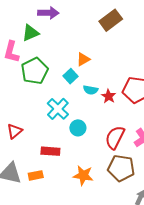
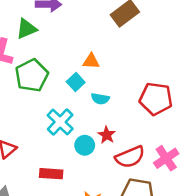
orange triangle: (83, 59) -> (91, 61), turned 32
red star: (109, 96) -> (107, 135), moved
red semicircle: (115, 137) -> (130, 157), turned -140

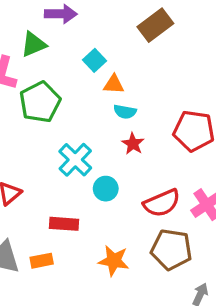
cyan square: (76, 82) -> (94, 60), moved
cyan semicircle: (100, 99) -> (125, 112), moved
red star: (107, 135) -> (133, 144), moved

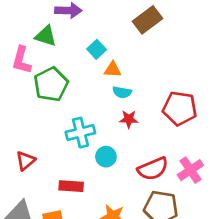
green triangle: (34, 44) -> (46, 36), turned 40
red star: (133, 144) -> (129, 119), turned -30
cyan cross: (75, 160) -> (80, 133), turned 32

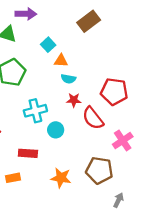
red semicircle: (153, 169) -> (93, 118), moved, turned 75

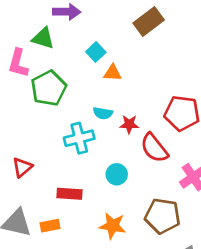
cyan semicircle: (68, 79) -> (103, 113), moved
cyan circle: (56, 130) -> (117, 174), moved

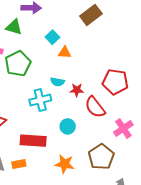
red rectangle: (69, 194) -> (33, 141), size x1.4
brown pentagon: (163, 216) -> (101, 157), turned 30

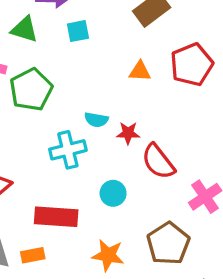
cyan square: (52, 37) -> (78, 31), moved, turned 32
orange triangle: (65, 52) -> (140, 71), moved
red pentagon: (115, 82) -> (192, 65), moved, turned -30

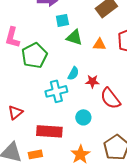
green triangle: (24, 29) -> (74, 37), moved
cyan semicircle: (96, 120) -> (73, 73), turned -72
orange star: (108, 255) -> (80, 154), turned 30

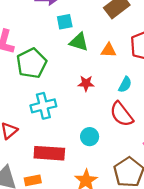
cyan semicircle: (73, 73) -> (125, 85), moved
red star: (92, 81) -> (86, 83), moved
cyan cross: (56, 91) -> (43, 106), moved

